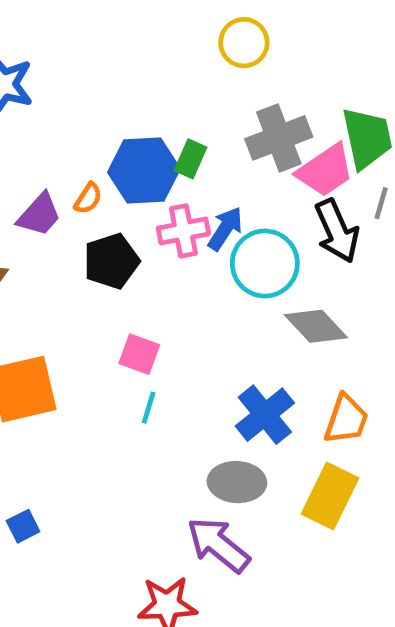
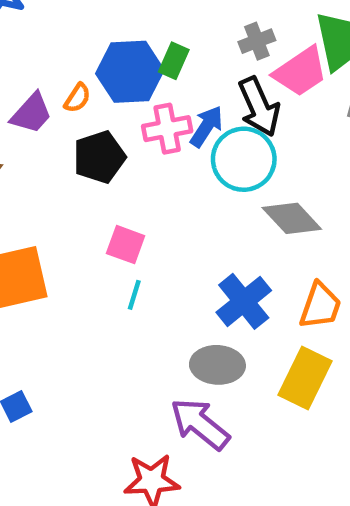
gray cross: (279, 138) -> (257, 41), size x0.6
black arrow: (337, 231) -> (259, 107), moved

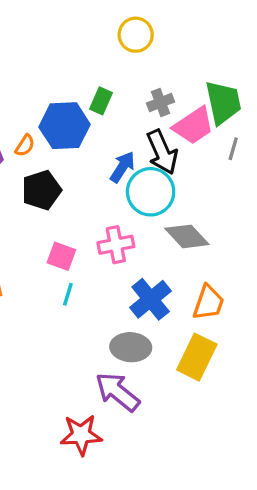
green rectangle: (174, 61) -> (101, 101), moved
pink cross: (167, 129) -> (116, 245), moved

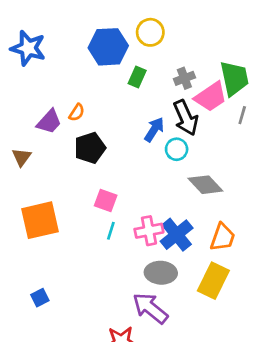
yellow circle: (136, 35) -> (150, 32), moved
blue hexagon: (65, 126) -> (108, 47), moved
cyan circle: (151, 192) -> (177, 149), size x0.6
pink cross: (116, 245) -> (149, 231), moved

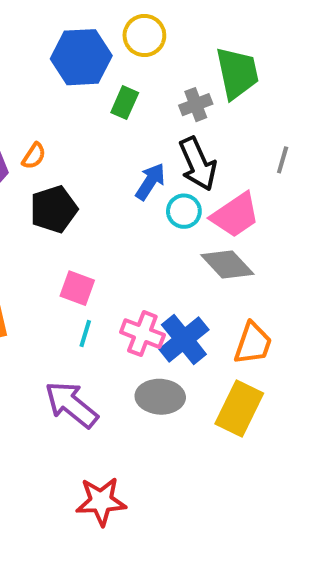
green trapezoid: (234, 78) -> (237, 73), moved
pink trapezoid: (211, 97) -> (235, 215), moved
pink cross: (149, 231) -> (142, 334), turned 32
purple arrow: (150, 308) -> (71, 405), moved

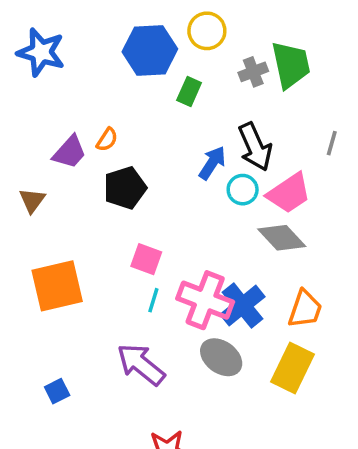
gray cross: (196, 105) -> (253, 72), moved
pink cross: (142, 334) -> (205, 300), size x1.4
gray ellipse: (160, 397) -> (221, 357), turned 33

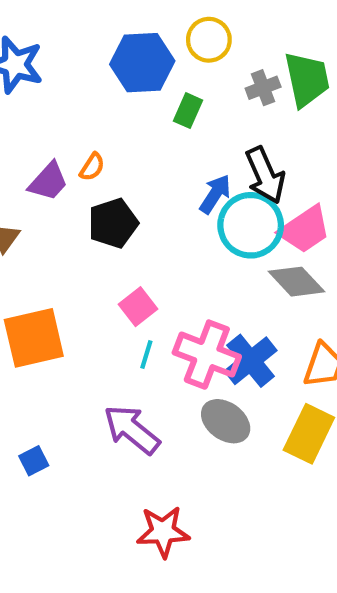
cyan circle: (243, 190) -> (251, 225), size x1.8
pink square: (146, 259) -> (138, 307), turned 32

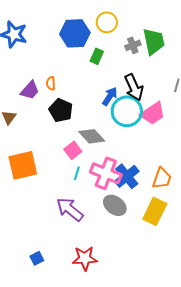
orange semicircle: (92, 167) -> (51, 83), turned 144
black pentagon: (113, 223) -> (61, 110), turned -30
gray diamond: (296, 282) -> (92, 136), moved
blue square: (34, 461) -> (37, 258), moved

